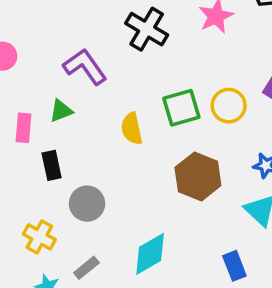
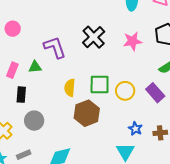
brown hexagon: (198, 176) -> (87, 113), moved

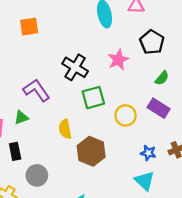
green square: (100, 84) -> (93, 98), moved

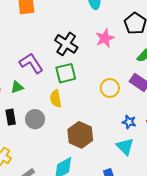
green square: (93, 98) -> (66, 73), moved
brown hexagon: (91, 151) -> (80, 135), moved
gray circle: (37, 175) -> (35, 119), moved

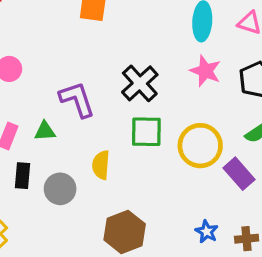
pink star: (105, 38) -> (205, 71), moved, turned 30
green square: (66, 73) -> (146, 132), moved
yellow circle: (110, 88) -> (200, 146), moved, size x1.4

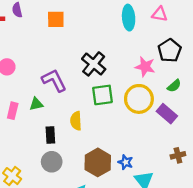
pink star: (205, 71) -> (145, 67), moved
black rectangle: (23, 176) -> (50, 135), moved
gray circle: (60, 189) -> (52, 162), moved
blue star: (207, 232) -> (126, 162), moved

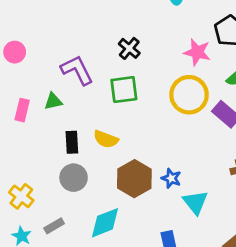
black cross: (94, 64) -> (129, 48), size x0.7
green square: (102, 95) -> (124, 90), moved
yellow semicircle: (76, 121) -> (106, 139), moved, turned -66

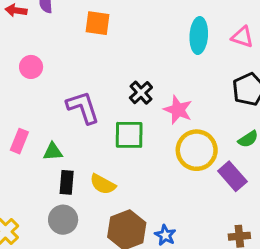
pink circle: (15, 52) -> (31, 67), moved
pink star: (197, 52) -> (178, 110), moved
green triangle: (53, 101) -> (53, 152), moved

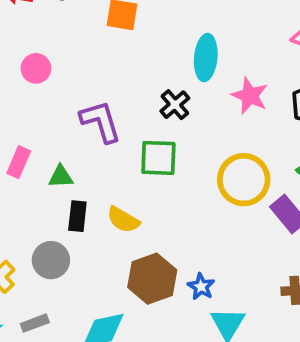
cyan ellipse: (199, 35) -> (206, 58), moved
pink star: (178, 110) -> (250, 96), moved
gray circle: (63, 220) -> (51, 260), moved

